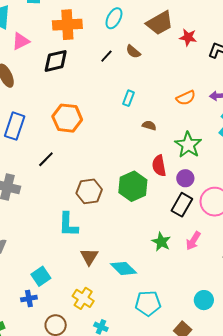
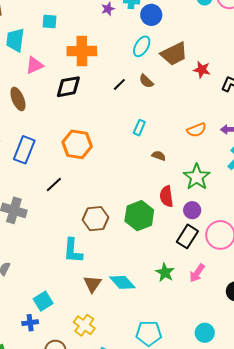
cyan ellipse: (114, 18) -> (142, 46), moved
cyan diamond: (124, 268) -> (122, 282), moved

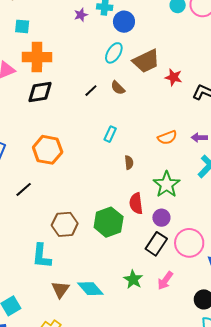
orange cross: (82, 51) -> (37, 57), moved
brown semicircle: (159, 156) -> (129, 163), turned 64

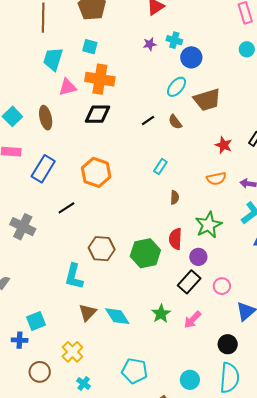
red star: (174, 77) -> (224, 145), moved
pink circle: (189, 243) -> (222, 286), size x0.6

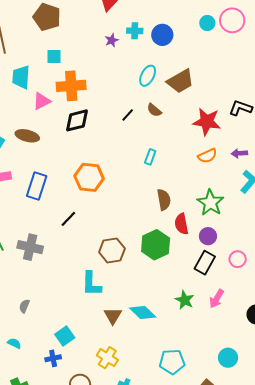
blue circle: (191, 57) -> (162, 35), moved
brown ellipse: (46, 118) -> (27, 136), turned -50
red star: (224, 145) -> (207, 122), size x1.6
brown semicircle: (175, 197) -> (164, 200), moved, size x1.5

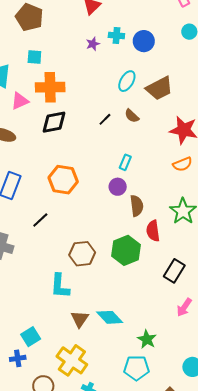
purple circle: (208, 236) -> (118, 187), moved
green star: (185, 300) -> (147, 339), moved
yellow cross: (107, 358) -> (72, 360), size x1.4

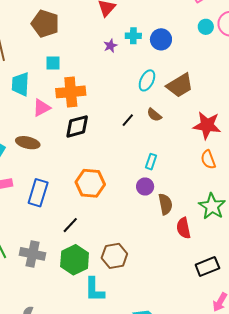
orange semicircle: (182, 164) -> (208, 159), turned 96
green hexagon: (126, 250) -> (75, 260), moved
black rectangle: (174, 271) -> (207, 266), turned 40

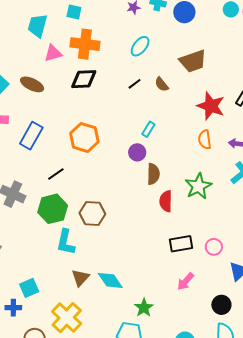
cyan ellipse: (147, 80) -> (140, 46), moved

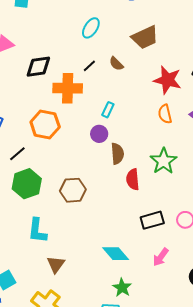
orange cross: (85, 44) -> (68, 88), moved
black line: (56, 174) -> (17, 154), moved
green hexagon: (53, 209) -> (27, 184), moved
brown hexagon: (92, 214) -> (73, 190), moved
cyan diamond: (110, 280) -> (116, 254), moved

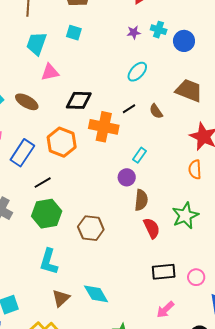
brown trapezoid: (145, 37) -> (189, 90), turned -144
orange hexagon: (45, 125) -> (62, 142), moved
red semicircle: (133, 179) -> (152, 228), turned 150
cyan diamond: (116, 254) -> (96, 294), moved

